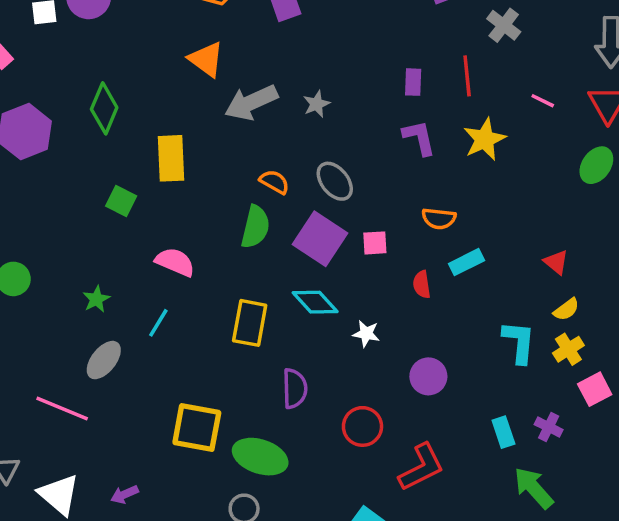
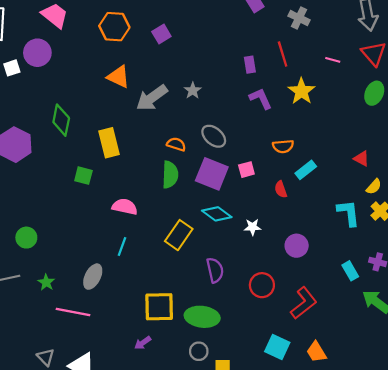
green star: (96, 299) -> (46, 282), moved
yellow rectangle: (250, 323) -> (179, 235), turned 36
purple arrow: (124, 494) -> (143, 343), moved

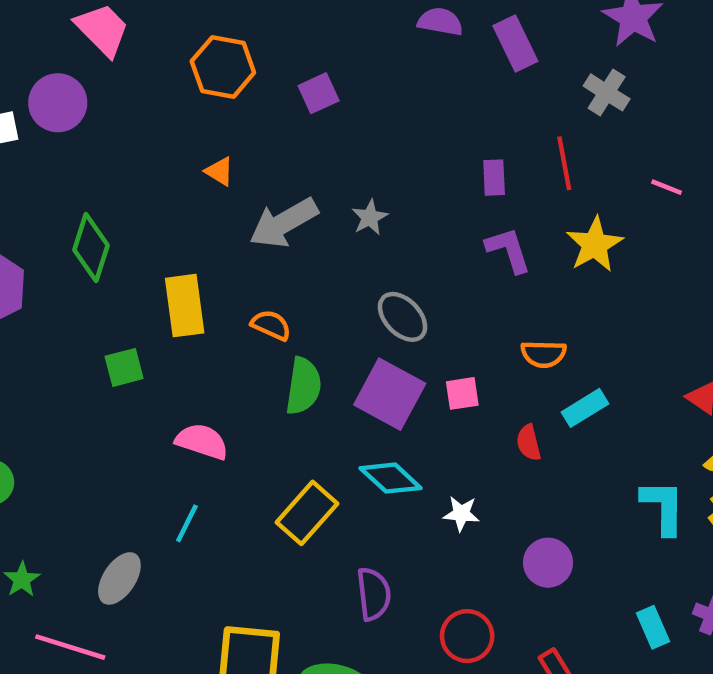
orange triangle: (118, 77) -> (220, 171), size x0.6
orange semicircle: (176, 144) -> (271, 325), moved
green square: (83, 176) -> (124, 367), turned -36

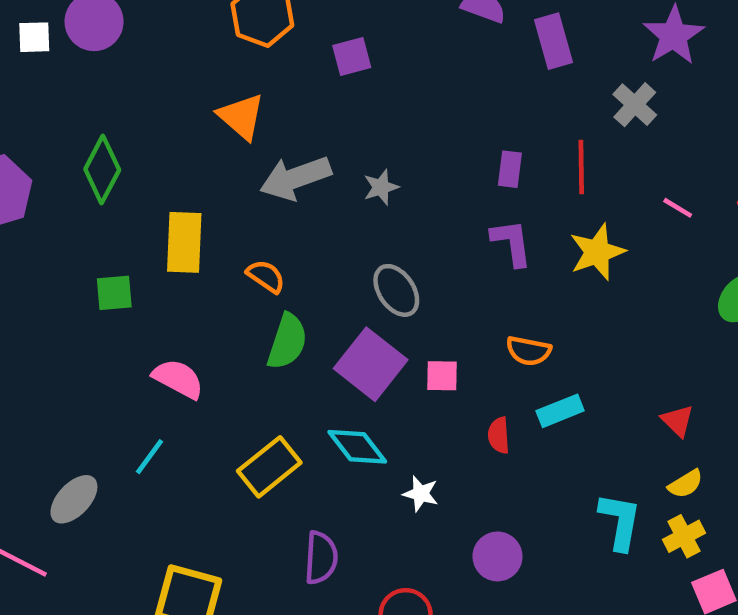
orange triangle: (220, 171) -> (241, 117), size x1.6

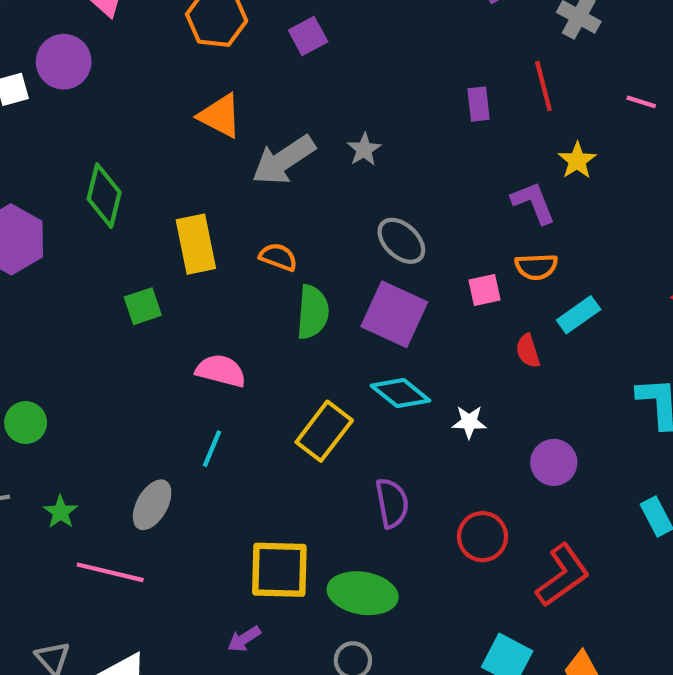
purple L-shape: (512, 243) -> (533, 203), moved
yellow star: (597, 252) -> (577, 161), size x0.7
pink square: (442, 376) -> (484, 290), moved

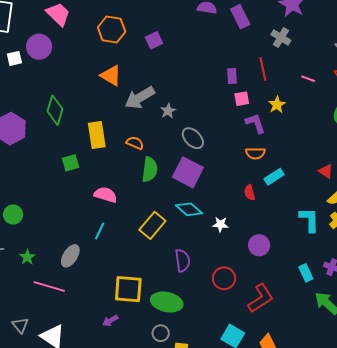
gray star: (364, 149) -> (168, 111), moved
pink square: (484, 290) -> (242, 99), moved

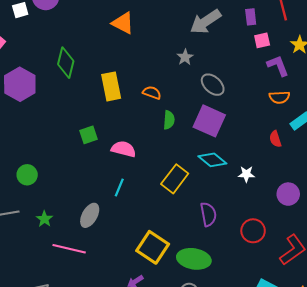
gray arrow: (140, 98) -> (205, 22), moved
green square: (71, 163) -> (89, 135), moved
green semicircle: (150, 169) -> (169, 120), size x0.7
yellow square: (128, 289) -> (153, 247), turned 32

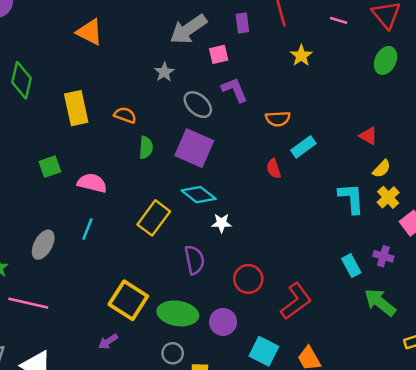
pink square: (262, 40) -> (219, 54), moved
purple L-shape: (278, 66) -> (235, 90), moved
white star: (246, 174) -> (222, 223), moved
purple circle: (288, 194) -> (223, 322), moved
gray ellipse: (90, 215) -> (43, 245), moved

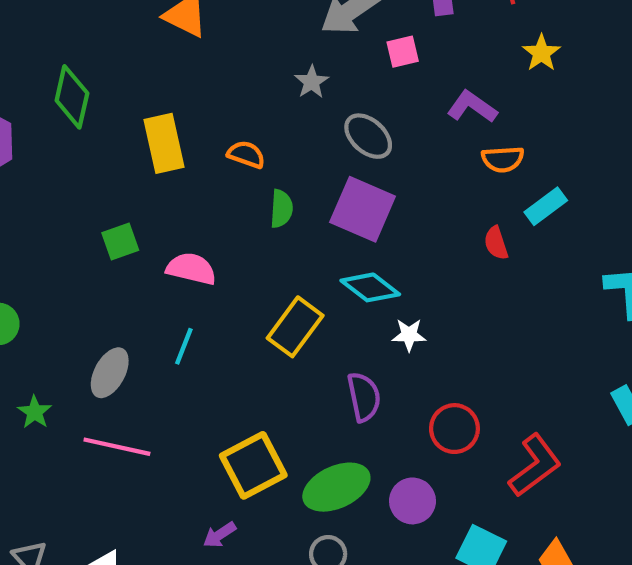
purple L-shape: (235, 90) -> (472, 107), moved, turned -32
yellow square: (128, 300) -> (253, 465), turned 30
pink line: (28, 303) -> (117, 447), moved
green ellipse: (178, 313) -> (336, 487), turned -33

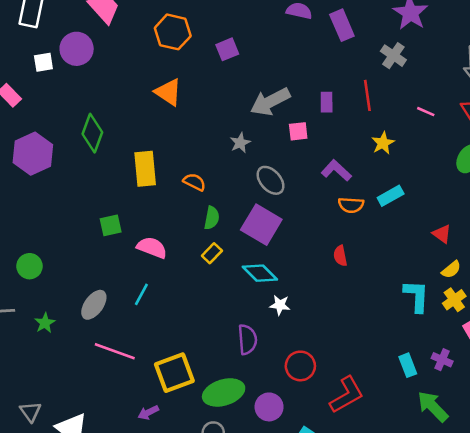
cyan rectangle: (546, 206) -> (391, 196), moved
yellow rectangle: (295, 327) -> (212, 253), moved, size x0.6
pink line: (117, 447) -> (115, 351), moved

